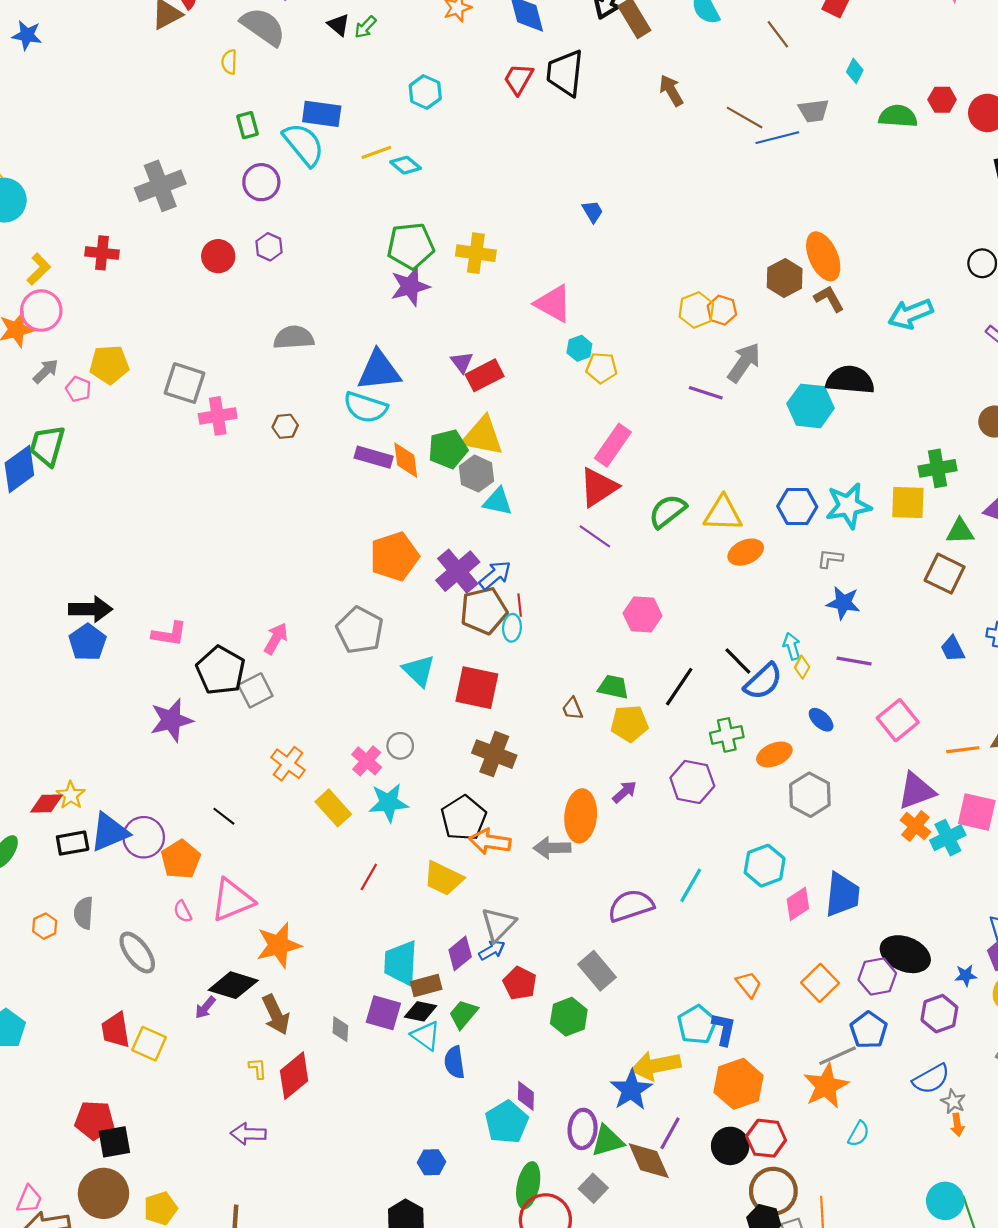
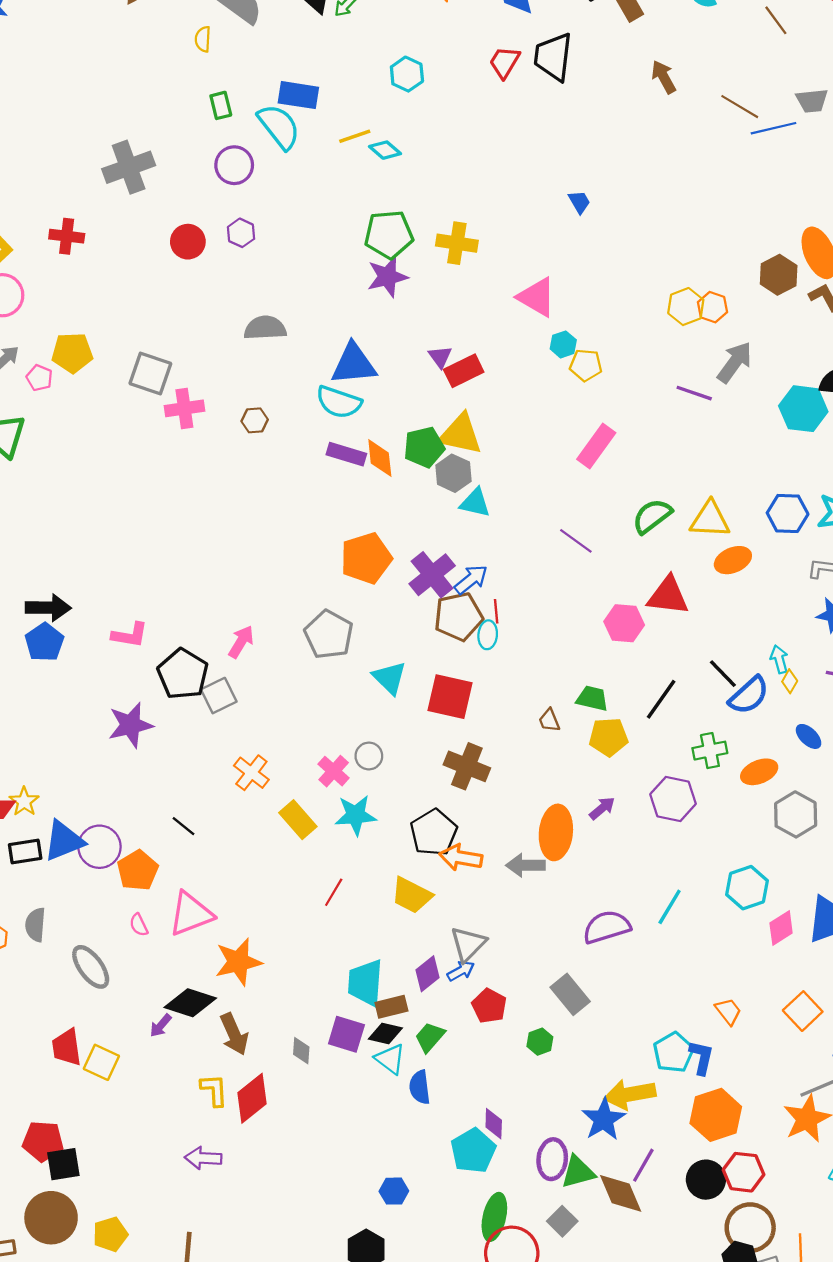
red triangle: (598, 487) -> (668, 596), moved, turned 39
green hexagon: (569, 1017) -> (540, 1042), size x0.7
yellow L-shape: (258, 1068) -> (214, 1090), size x1.5

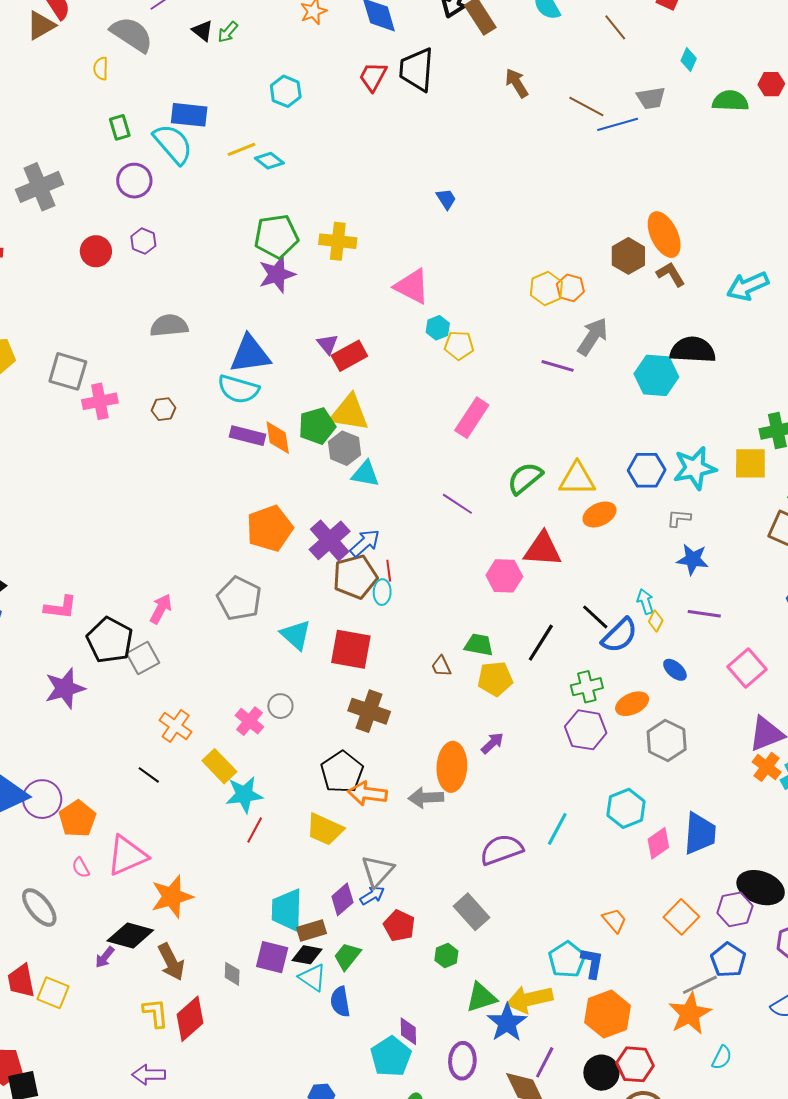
purple hexagon: (673, 799) -> (586, 730), moved
cyan star: (356, 815) -> (244, 795), moved
black line: (184, 826) -> (149, 775), moved
green triangle: (578, 1172) -> (481, 997), moved

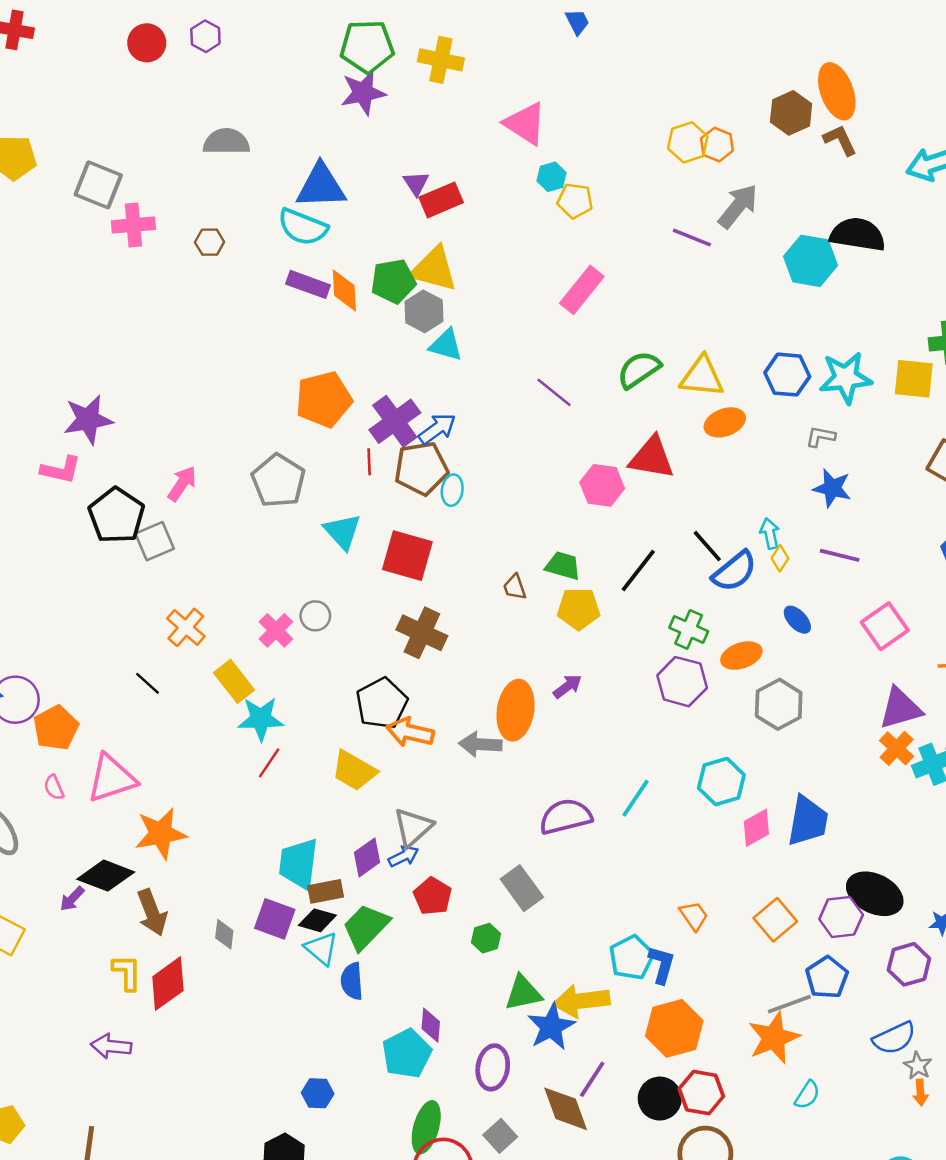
red line: (389, 571) -> (369, 462), moved
green cross: (587, 687) -> (689, 629), turned 32
purple star: (65, 688) -> (88, 420), moved
green trapezoid: (347, 956) -> (366, 927), size x1.4

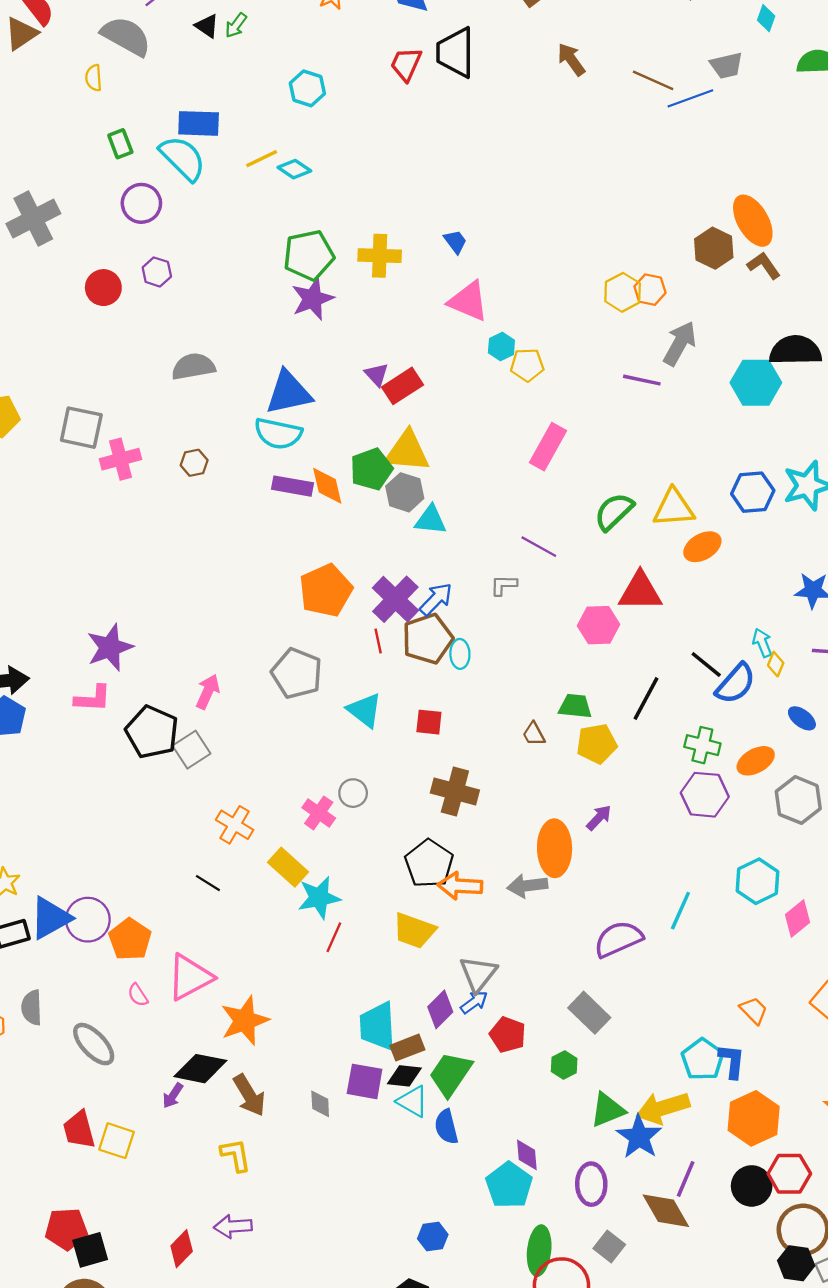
blue trapezoid: (577, 22) -> (455, 242), moved
gray L-shape: (820, 437) -> (504, 585), moved
red square: (407, 556) -> (429, 722), size x0.6
red diamond: (168, 984) -> (182, 1249), moved, size x0.7

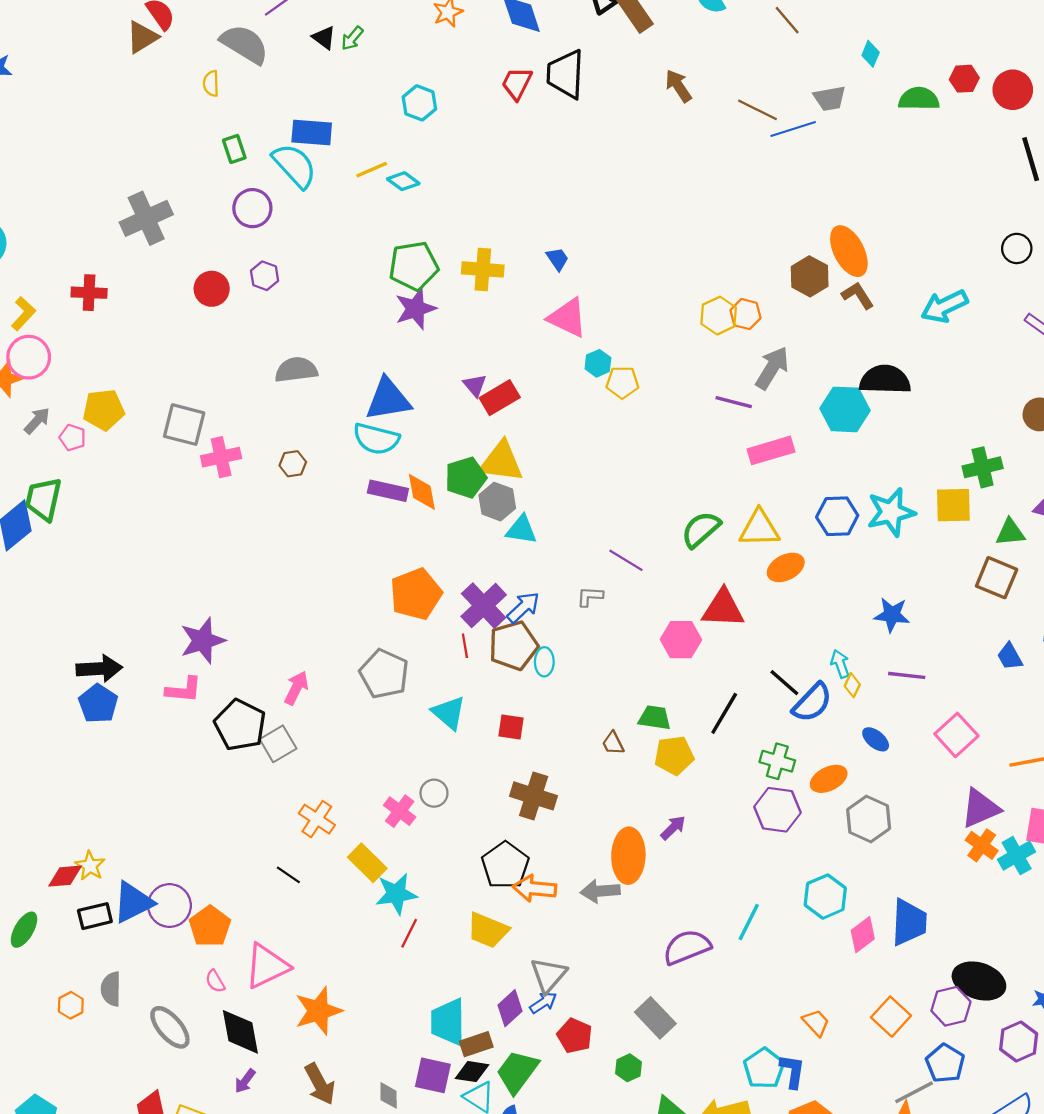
pink rectangle: (548, 447) -> (771, 450), moved, turned 42
black diamond: (200, 1069) -> (240, 1032), moved, turned 66

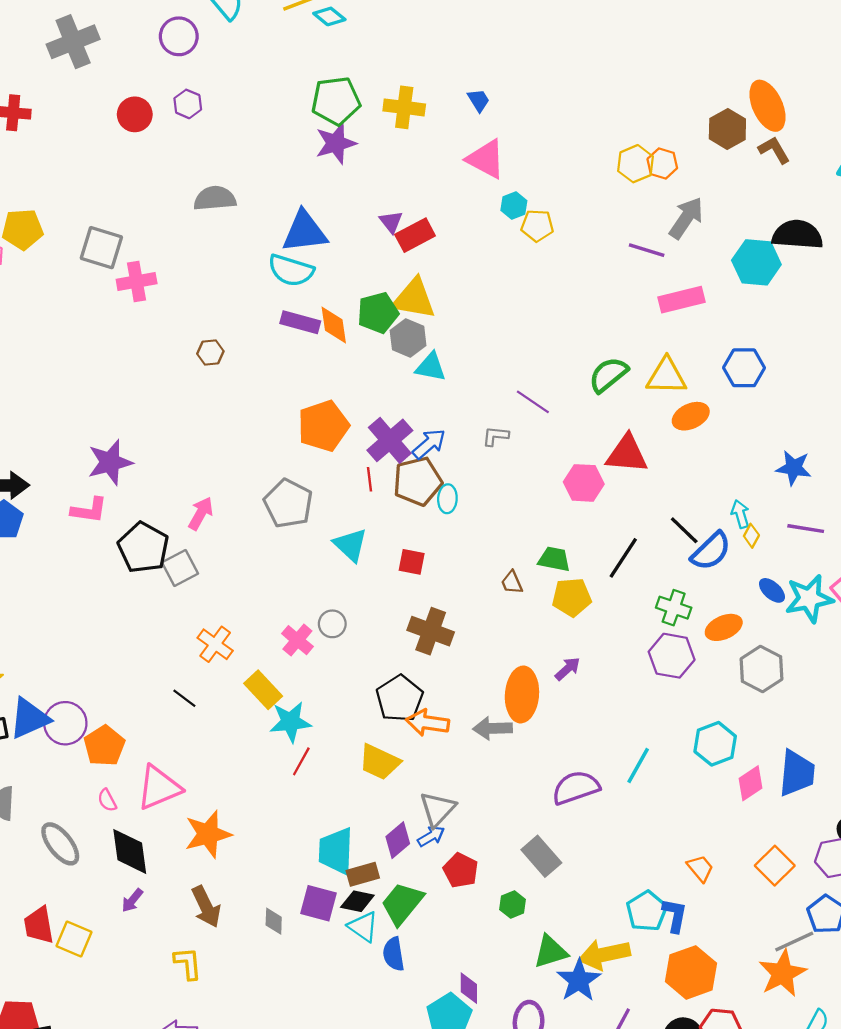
brown hexagon: (293, 464) -> (210, 352), moved
cyan star: (891, 512) -> (809, 599), moved

